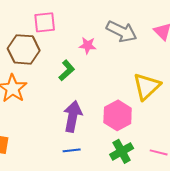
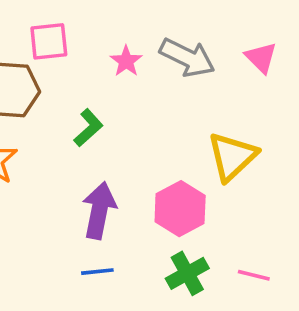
pink star: (88, 45) -> (126, 61), moved, turned 30

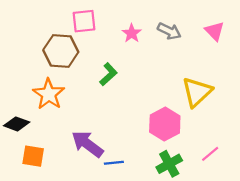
gray arrow: (187, 58) -> (169, 31), size x0.7
purple arrow: (99, 210) -> (87, 144), moved, turned -64
pink line: (254, 275) -> (210, 154), moved, turned -54

